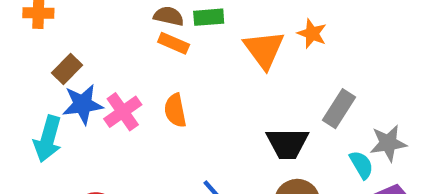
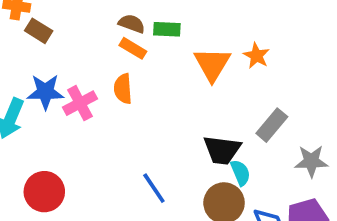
brown rectangle: (67, 69) -> (39, 31), moved, turned 70
orange semicircle: (175, 110) -> (123, 89), moved
cyan semicircle: (361, 165) -> (240, 173), moved

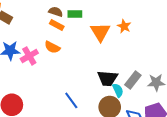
orange semicircle: (123, 89) -> (52, 47), turned -56
gray rectangle: (272, 125) -> (133, 80), moved

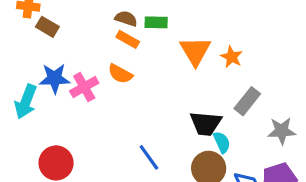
orange star: (124, 26) -> (232, 57), moved
gray rectangle: (133, 80) -> (247, 101), moved

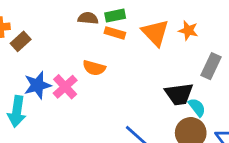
brown rectangle: (47, 27) -> (21, 41), turned -60
orange rectangle: (128, 39) -> (115, 33), moved

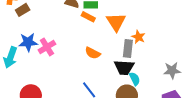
orange star: (188, 31) -> (138, 37), moved
gray rectangle: (211, 66) -> (128, 49), moved, turned -30
orange semicircle: (94, 68) -> (93, 53), moved

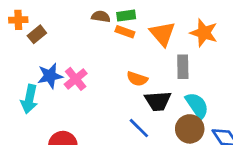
orange star: (138, 37) -> (204, 33), moved, size x1.5
black trapezoid: (124, 67) -> (158, 101), moved
cyan semicircle: (135, 79) -> (197, 106), size x1.5

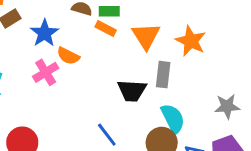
blue star: (50, 76) -> (44, 33), moved, turned -30
orange semicircle: (137, 79) -> (68, 56), moved
black trapezoid: (158, 101) -> (132, 91), moved

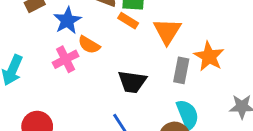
orange star: (191, 41) -> (209, 56), moved
black trapezoid: (132, 91) -> (132, 82), moved

